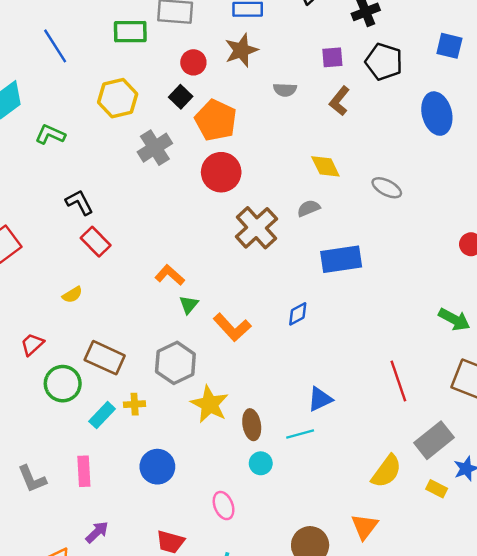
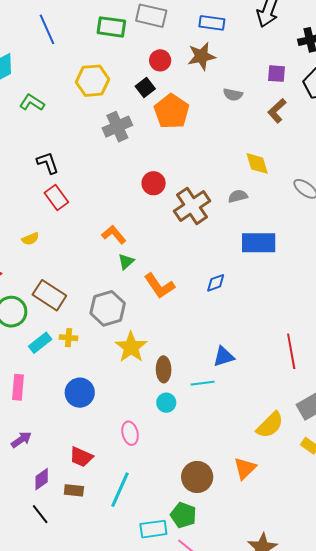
red circle: (221, 172) -> (154, 183), moved, size x0.7

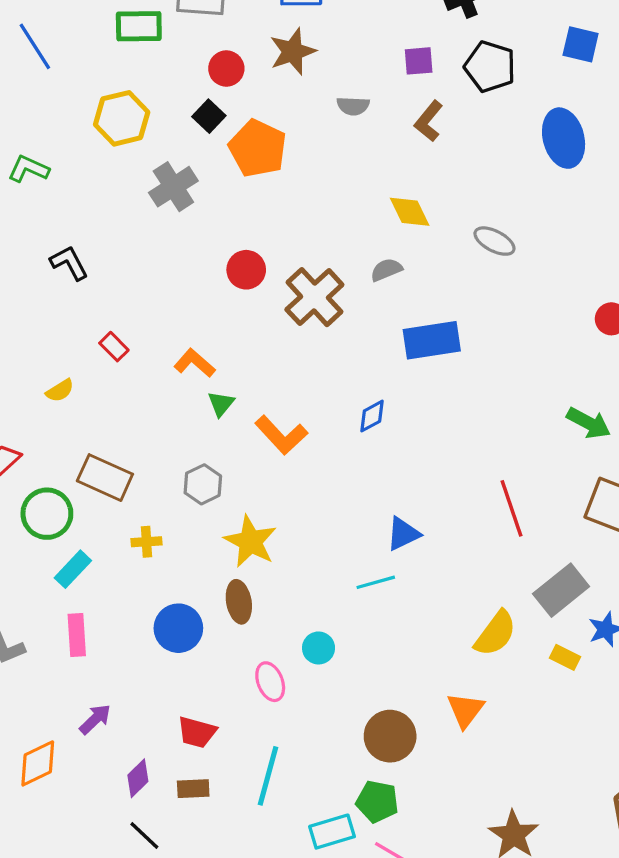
red rectangle: (56, 197) -> (114, 347), moved, size x0.7
gray hexagon: (108, 308) -> (203, 484), size x0.7
cyan rectangle: (40, 343) -> (73, 569), moved
brown ellipse: (164, 369) -> (239, 602), moved
cyan circle: (166, 403) -> (319, 648), moved

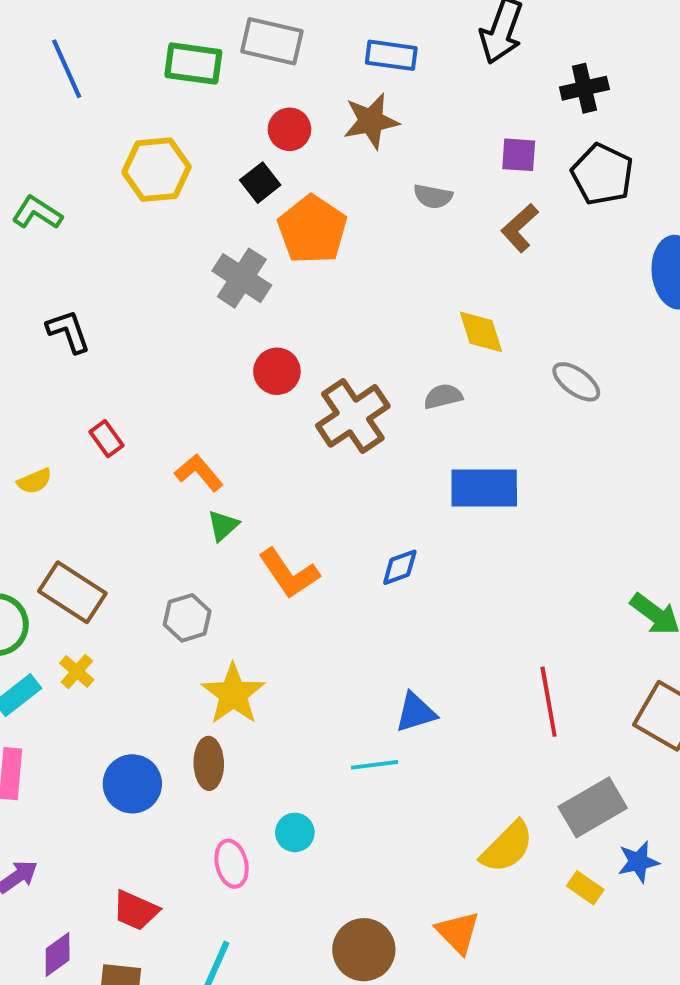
gray cross: (173, 187) -> (242, 278), moved, turned -33
yellow cross: (147, 542) -> (77, 672), moved, turned 36
orange triangle: (465, 710) -> (458, 932), turned -30

